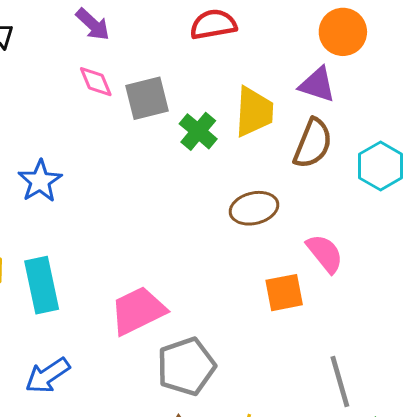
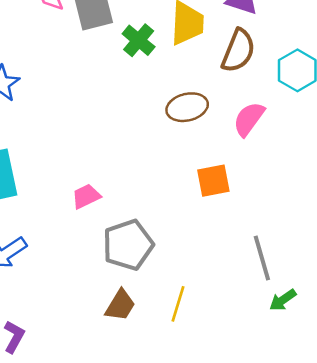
pink semicircle: (325, 253) -> (249, 119), moved, turned -105
pink trapezoid: (138, 311) -> (86, 196), size x0.6

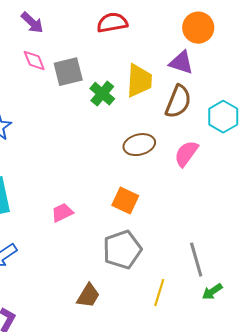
orange square: (213, 181) -> (125, 201), moved, turned 36
gray pentagon: (128, 245) -> (122, 250), moved
yellow line: (178, 304) -> (159, 293), moved

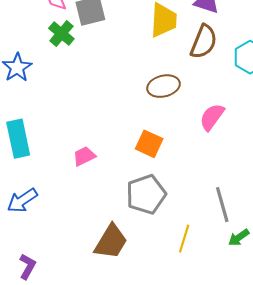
green cross: (102, 94) -> (61, 34), moved
pink semicircle: (186, 154) -> (212, 117), moved
brown trapezoid: (88, 296) -> (111, 242), size x1.4

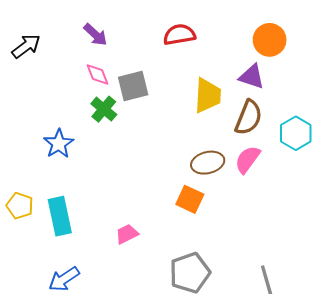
pink semicircle: (212, 117) -> (248, 159), moved
orange square: (149, 144) -> (190, 199), moved

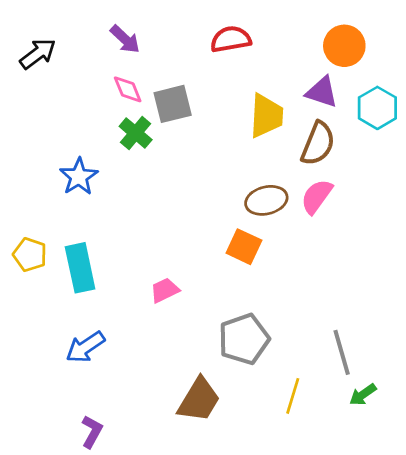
cyan hexagon: (296, 133) -> (377, 108), moved

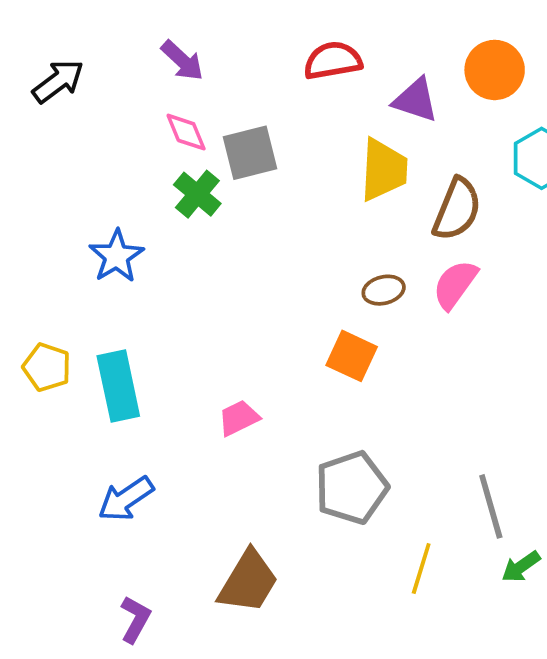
purple triangle: (322, 92) -> (416, 100), moved
brown ellipse: (266, 200) -> (384, 290), size x0.7
brown trapezoid: (199, 400) -> (248, 582), moved

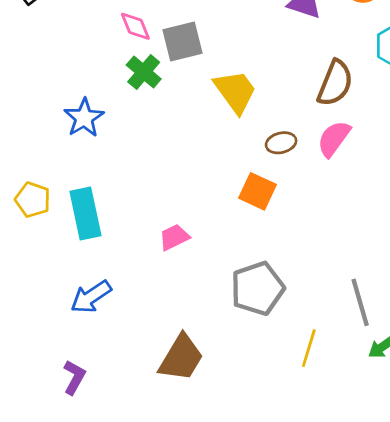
yellow trapezoid: (384, 170) -> (235, 91), moved, turned -39
purple L-shape: (135, 619) -> (74, 377), moved

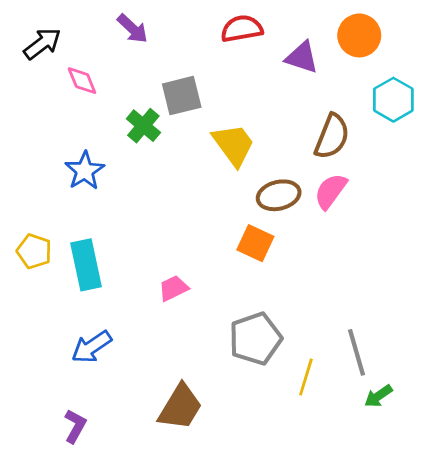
pink diamond: (135, 26) -> (82, 81), moved
brown ellipse: (281, 143) -> (279, 195), size x1.4
yellow line: (309, 348) -> (306, 377), moved

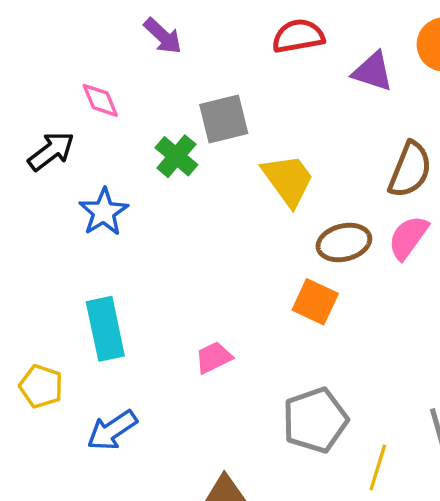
black arrow: (42, 44) -> (51, 151), moved
yellow pentagon: (34, 251) -> (41, 386), moved

